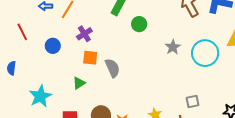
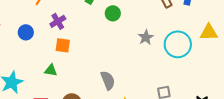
gray semicircle: (112, 68) -> (108, 80), moved
green triangle: (79, 83) -> (51, 70), turned 40

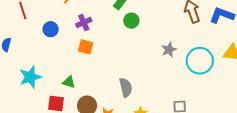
green circle: (113, 13) -> (131, 21), moved
green triangle: (51, 70) -> (69, 82), moved

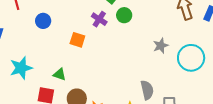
purple cross: (84, 22) -> (99, 19), moved, turned -35
gray semicircle: (126, 87) -> (147, 90), moved

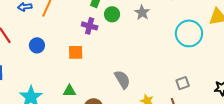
gray star: (161, 46) -> (142, 13), moved
gray semicircle: (147, 90) -> (122, 79), moved

